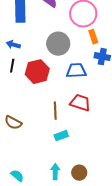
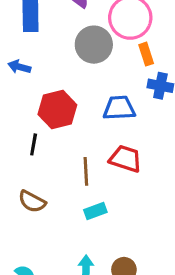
gray circle: (58, 44) -> (94, 45), moved
black line: (12, 66) -> (34, 144), moved
brown semicircle: (13, 123) -> (32, 201), moved

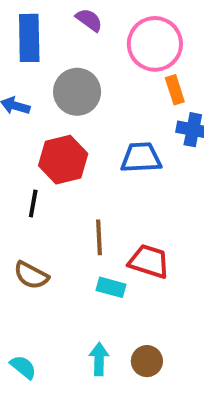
gray circle: (94, 45) -> (77, 92), moved
red trapezoid: (126, 159) -> (149, 261), moved
cyan rectangle: (95, 211) -> (111, 287), turned 35

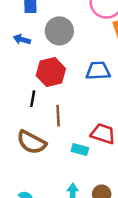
brown line: (99, 237) -> (58, 116), moved
brown semicircle: (31, 275) -> (31, 142), size x1.4

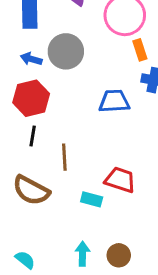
blue arrow: (22, 39) -> (31, 59), moved
red hexagon: (51, 72) -> (31, 98), moved

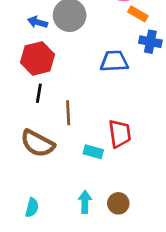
orange rectangle: (140, 50) -> (138, 14), turned -42
red trapezoid: (120, 180) -> (120, 134), turned 64
cyan semicircle: (25, 260) -> (32, 208), turned 66

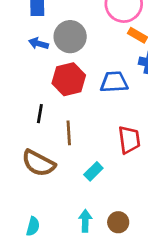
red hexagon: (37, 58) -> (69, 79), moved
red trapezoid: (120, 134) -> (129, 140), moved
cyan rectangle: (93, 152) -> (93, 171), turned -60

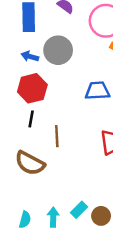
red hexagon: (69, 79) -> (32, 88), moved
cyan rectangle: (93, 171) -> (79, 210), moved
cyan arrow: (85, 221) -> (53, 217), moved

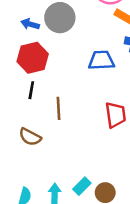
brown semicircle: (30, 163) -> (30, 137), size x0.7

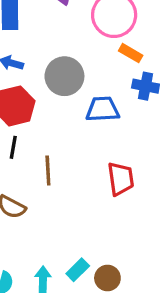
gray circle: (60, 18) -> (64, 76), moved

